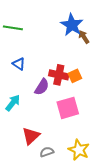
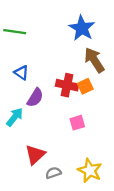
brown arrow: (84, 37) -> (94, 60), moved, size x1.6
purple semicircle: (42, 87) -> (35, 98), moved
pink square: (68, 108) -> (77, 123), size x0.6

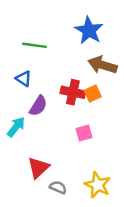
green line: (15, 32) -> (35, 45), moved
brown arrow: (94, 60) -> (103, 65), turned -40
gray semicircle: (53, 173) -> (58, 187), turned 42

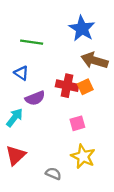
purple semicircle: (38, 106) -> (35, 98), turned 36
red triangle: (38, 168) -> (16, 155), moved
yellow star: (98, 185) -> (83, 156), moved

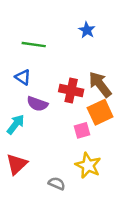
blue star: (82, 28) -> (87, 30), size x0.6
brown arrow: (94, 60) -> (100, 84), moved, turned 35
orange square: (85, 87) -> (100, 112), moved, size x1.5
purple semicircle: (35, 98) -> (37, 104), turned 42

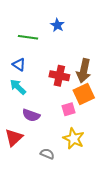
blue star: (87, 30) -> (57, 25), moved
brown arrow: (100, 84) -> (84, 71), turned -130
purple semicircle: (37, 104) -> (31, 115), moved
cyan arrow: (16, 124) -> (18, 87), moved, turned -84

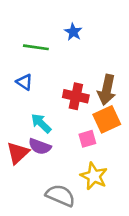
cyan arrow: (18, 87) -> (41, 123), moved
red triangle: (14, 138) -> (18, 153), moved
gray semicircle: (47, 154) -> (60, 195), size x1.6

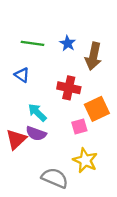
blue star: (73, 32) -> (68, 43), moved
brown arrow: (107, 90) -> (93, 56), moved

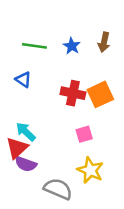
brown arrow: (93, 56) -> (104, 42), moved, size x0.7
orange square: (97, 109) -> (100, 94), moved
cyan arrow: (37, 112) -> (26, 132), moved
purple semicircle: (36, 133) -> (26, 164), moved

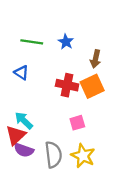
brown arrow: (104, 42) -> (96, 59), moved
gray semicircle: (58, 189) -> (53, 155), moved, turned 60

